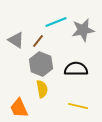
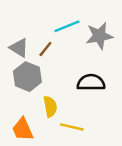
gray hexagon: (41, 64) -> (27, 77), moved
yellow line: (78, 106) -> (72, 127), moved

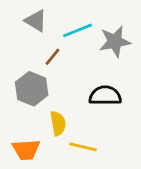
gray triangle: (19, 48) -> (36, 21), moved
orange trapezoid: (23, 129) -> (26, 150), turned -70

